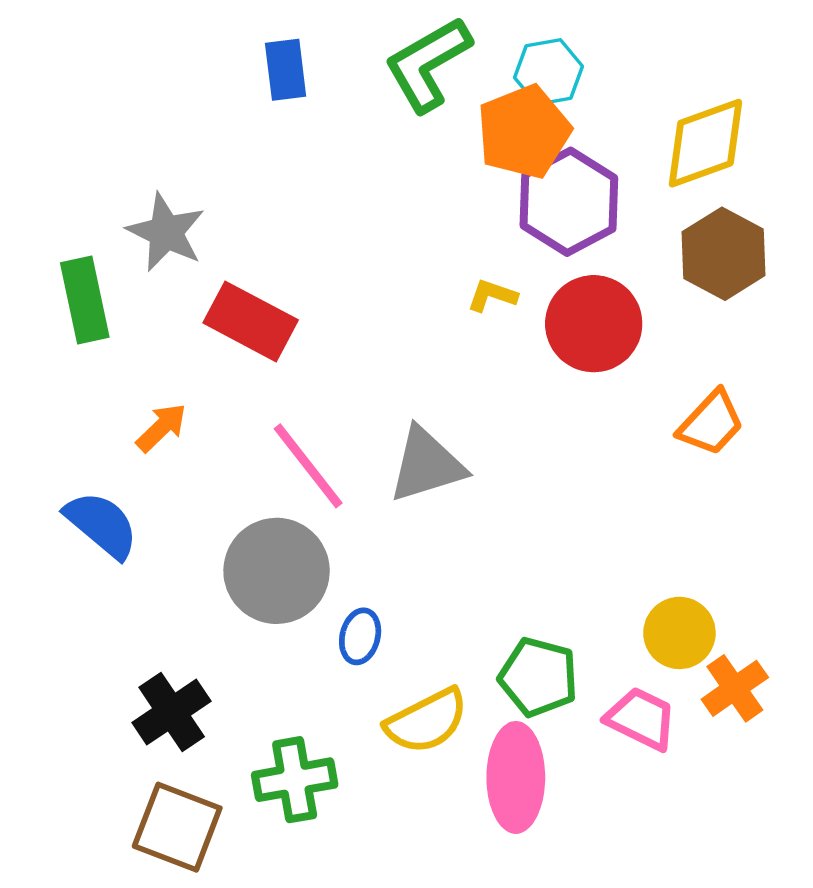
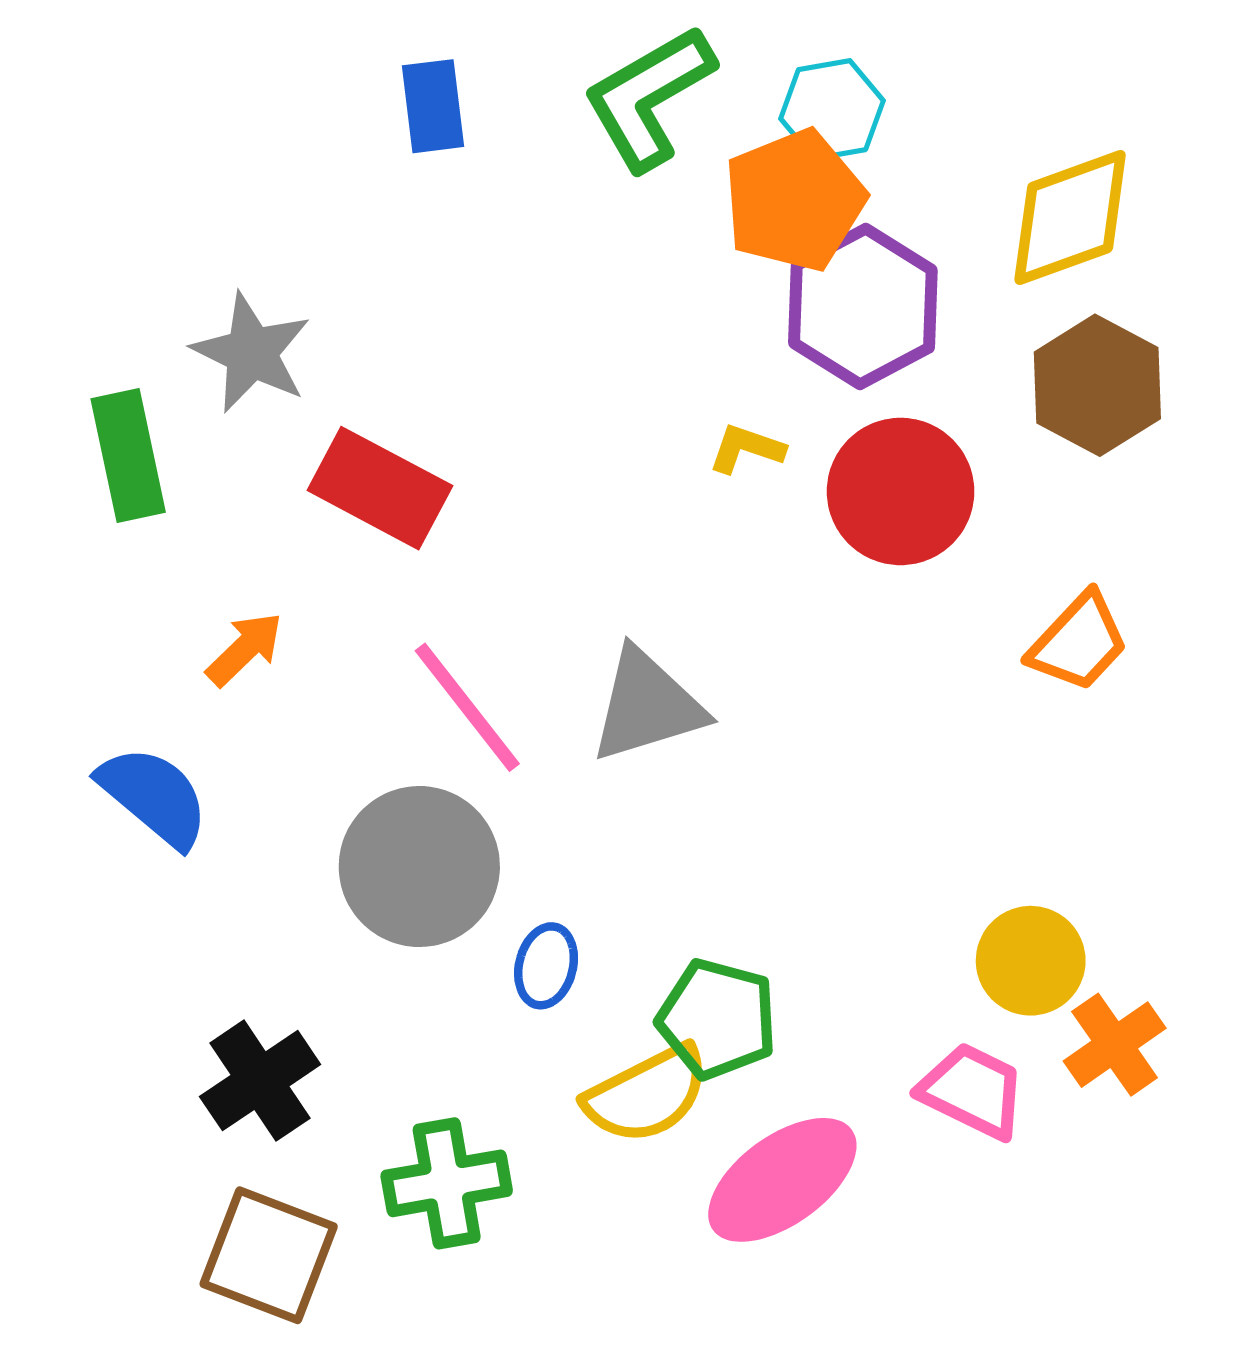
green pentagon: (538, 677) -> (717, 1019), moved
pink ellipse: (516, 777) -> (782, 1180), turned 54

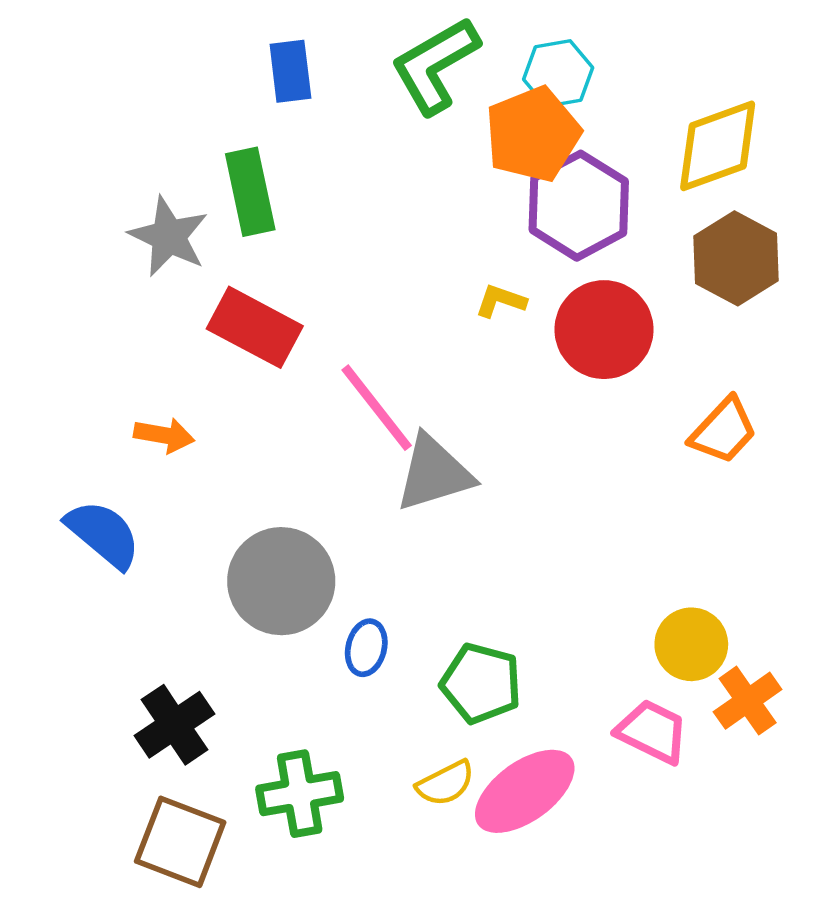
green rectangle: (128, 456) -> (250, 192), moved
orange arrow: (245, 649) -> (164, 435), turned 54
pink line: (467, 707) -> (377, 408), moved
yellow semicircle: (647, 1094) -> (445, 783), moved, size x0.7

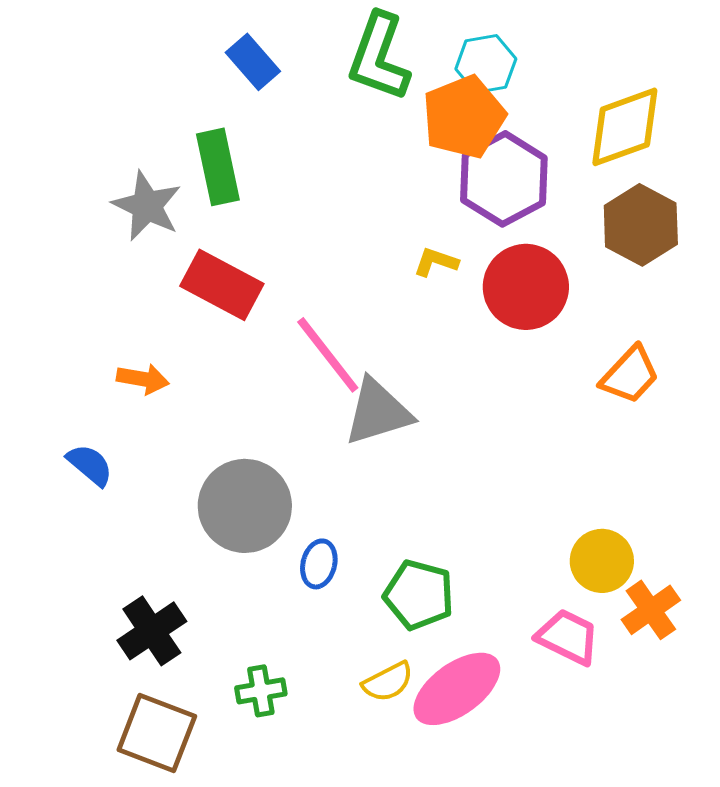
green L-shape: (435, 65) -> (379, 57), turned -40
blue rectangle: (290, 71) -> (253, 62), turned -34
blue semicircle: (103, 534) -> (90, 465), size x0.7
green cross: (300, 794) -> (261, 691), size x0.7

